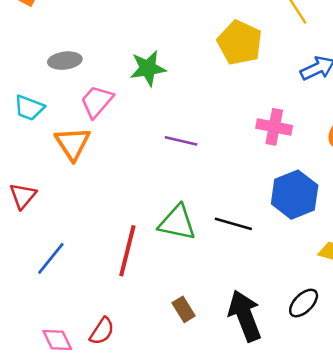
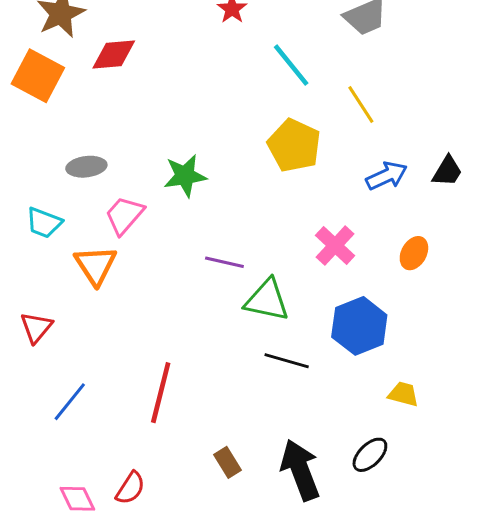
pink cross: (274, 127) -> (335, 246), turned 32
green triangle: (177, 223) -> (267, 300), moved

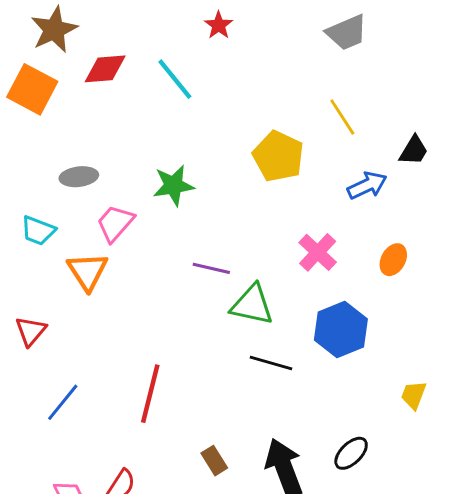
cyan line: (291, 65) -> (175, 79), moved
black trapezoid: (447, 171) -> (414, 150), moved
yellow trapezoid: (403, 394) -> (414, 395), moved, turned -84

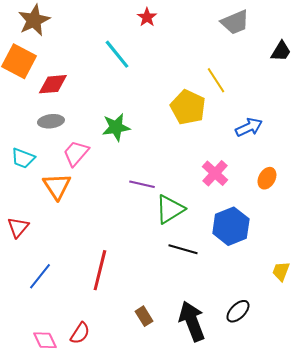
red diamond: (105, 69) -> (53, 84), moved
yellow line: (342, 117) -> (216, 80), moved
black trapezoid: (414, 150) -> (281, 51), moved
green triangle: (252, 305) -> (170, 209), turned -44

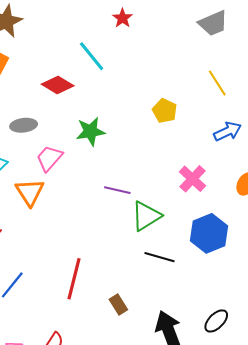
yellow line: (216, 80) -> (217, 83), moved
red diamond: (53, 84) -> (58, 85), moved, turned 36
yellow pentagon: (188, 107) -> (165, 111), size x0.7
brown rectangle: (144, 316) -> (118, 304), moved

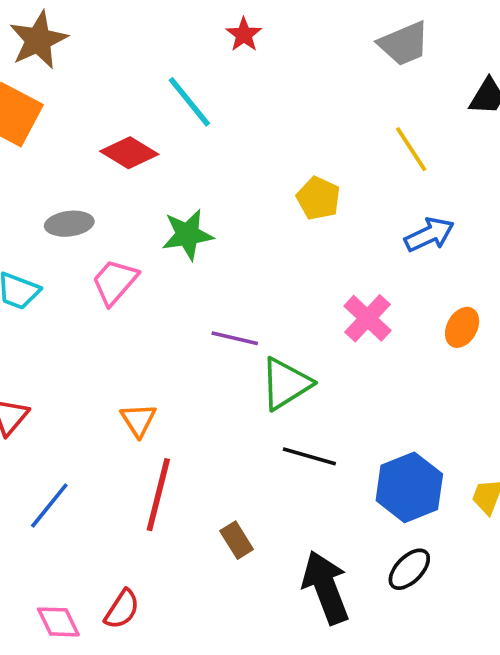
orange triangle: (30, 192) -> (138, 420), moved, size x0.7
blue hexagon: (209, 233) -> (409, 487), moved

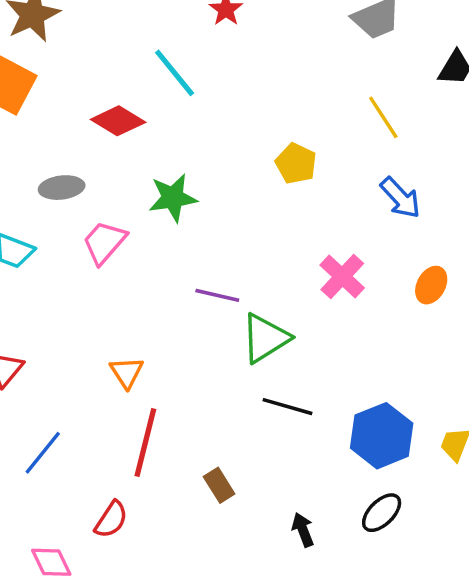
blue arrow: (429, 235) -> (400, 198), turned 72
black arrow: (326, 587) -> (303, 530), size x0.5
red semicircle: (122, 609) -> (111, 520), moved

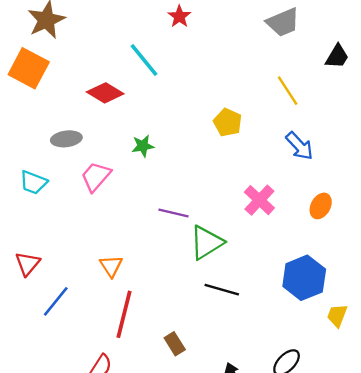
green star: (173, 198) -> (143, 146), size x0.7
blue hexagon: (382, 436) -> (304, 278), moved
blue line: (43, 453) -> (56, 301), moved

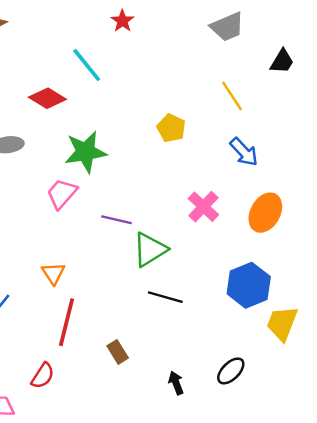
green star: (143, 146) -> (86, 152), size x1.8
pink trapezoid: (96, 177) -> (62, 194), moved
orange ellipse: (321, 206) -> (265, 213), size x1.5
yellow trapezoid: (337, 315) -> (282, 323), size x1.5

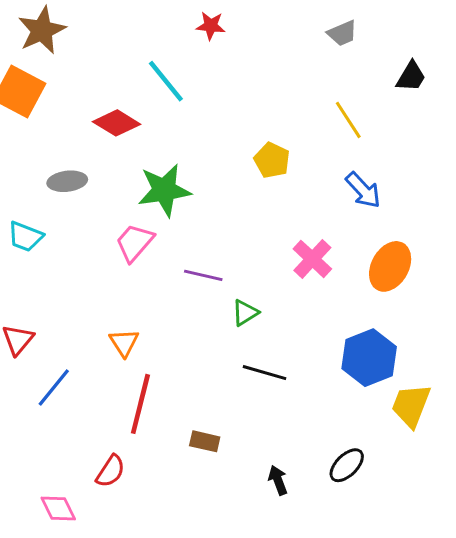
red star: (122, 21) -> (211, 26), turned -30
gray trapezoid: (227, 27) -> (342, 33), size x0.7
green triangle: (150, 250) -> (245, 313), size x0.6
brown rectangle: (118, 352) -> (205, 441), turned -45

